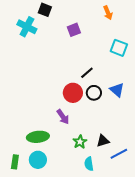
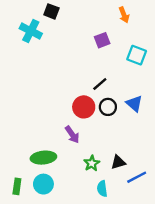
purple square: (74, 30) -> (102, 40), moved

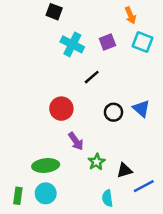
cyan cross: (31, 31) -> (72, 44), moved
cyan square: (137, 55) -> (143, 42), moved
black line: (100, 84) -> (92, 77), moved
red circle: (84, 107) -> (61, 109), moved
green star: (92, 163) -> (97, 162), moved

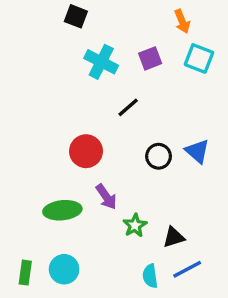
green ellipse: (46, 165) -> (62, 210), moved
blue line: (144, 186) -> (187, 269), moved

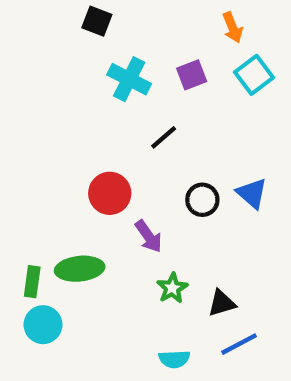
cyan square: (199, 58) -> (254, 75), turned 32
purple arrow: (106, 197) -> (149, 236), moved
cyan circle: (64, 269) -> (43, 325), moved
green rectangle: (25, 273) -> (32, 282), moved
cyan semicircle: (150, 276) -> (174, 359), moved, turned -85

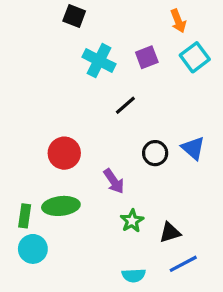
red circle: (110, 193) -> (64, 153), moved

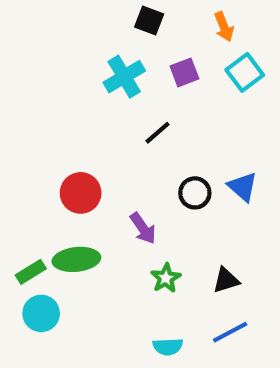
black square: (74, 16) -> (149, 21), moved
cyan cross: (99, 61) -> (124, 77), turned 32
green rectangle: (25, 216) -> (31, 272), turned 50
black triangle: (170, 232) -> (226, 280), moved

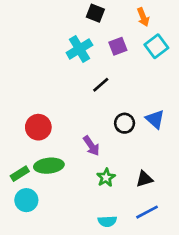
red circle: (81, 193) -> (38, 127), moved

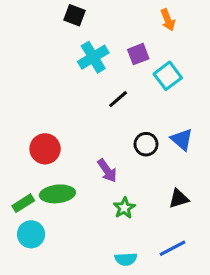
black square: (95, 13) -> (75, 15), moved
cyan square: (156, 46) -> (168, 76), moved
black triangle: (144, 179) -> (179, 199), moved

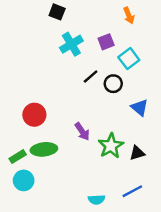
black circle: (146, 144) -> (113, 84), moved
green star: (124, 208) -> (111, 146), moved, size x1.5

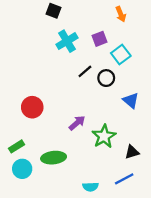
purple arrow: (82, 131) -> (77, 123), turned -96
green ellipse: (44, 149) -> (54, 158), moved
black triangle: (137, 153) -> (132, 152), moved

